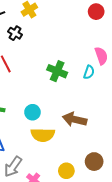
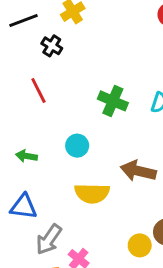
cyan circle: (32, 112) -> (77, 146), moved
yellow circle: (66, 171) -> (140, 245), moved

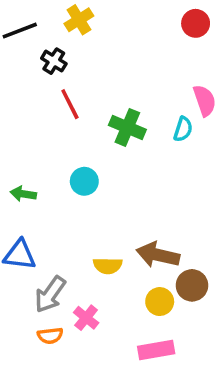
red line: (38, 91) -> (70, 104), moved
brown arrow: (138, 171) -> (158, 255), moved
yellow semicircle: (92, 193) -> (108, 266), moved, size x0.7

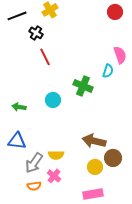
green cross: (127, 127) -> (83, 86), moved
yellow semicircle: (108, 266) -> (56, 155), moved

